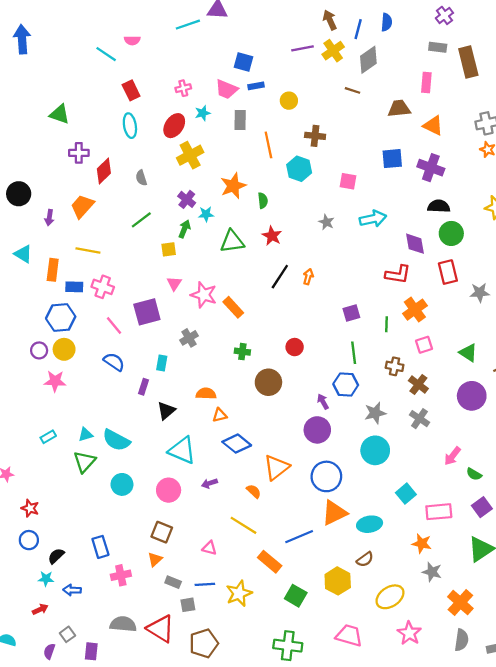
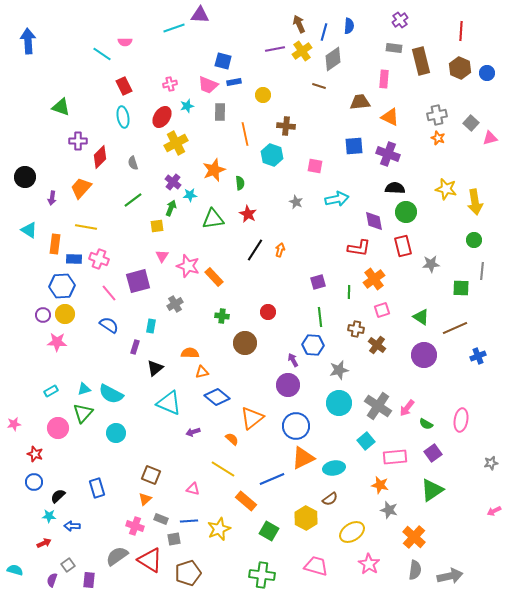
gray cross: (419, 419) -> (378, 406), moved, size x1.5
pink circle: (169, 490) -> (58, 428), moved
pink cross: (121, 575) -> (135, 526), moved, turned 30
gray semicircle: (123, 624) -> (117, 556), turned -40

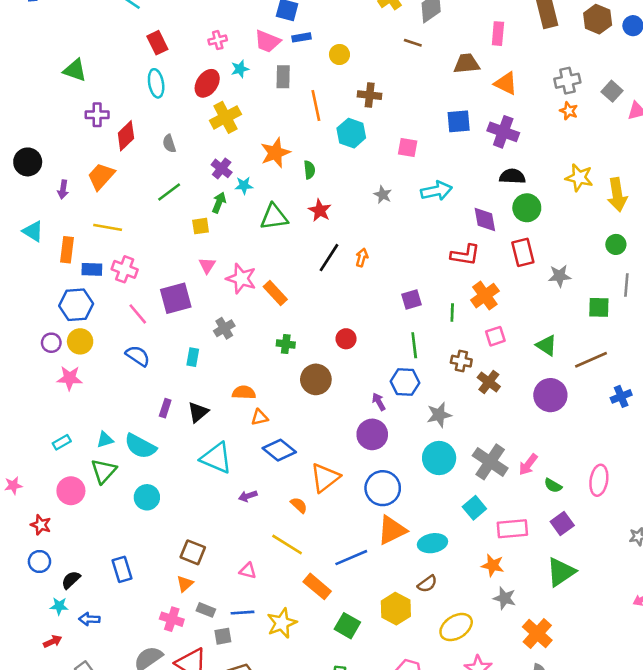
purple rectangle: (135, 347) -> (165, 408), moved

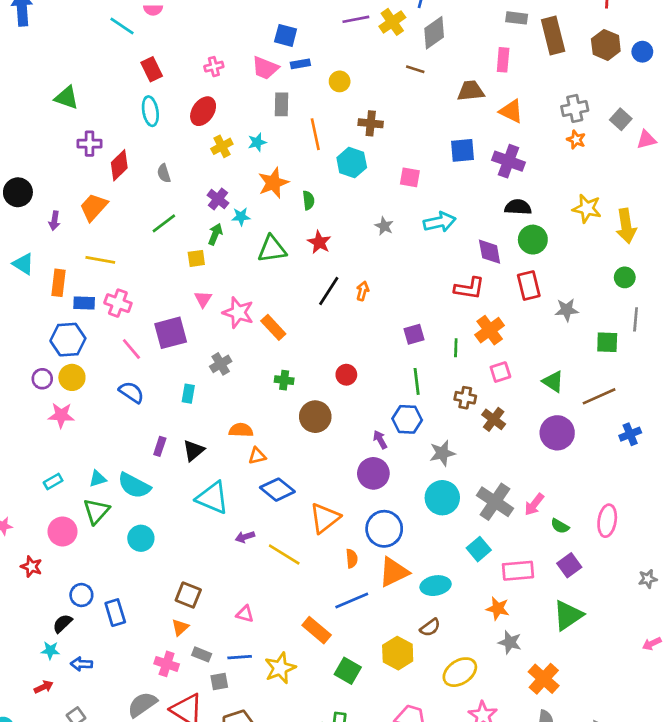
cyan star: (240, 69) -> (257, 142), moved
yellow cross: (225, 117) -> (222, 146), size x0.7
orange semicircle: (299, 505) -> (352, 559), moved, turned 42
yellow line: (287, 544) -> (284, 554), moved
blue circle: (39, 562) -> (81, 595), moved

